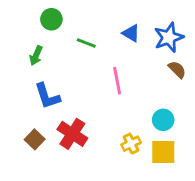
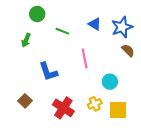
blue L-shape: (47, 96) -> (48, 72), moved
cyan circle: (163, 120) -> (110, 82), moved
red cross: (72, 134) -> (63, 108), moved

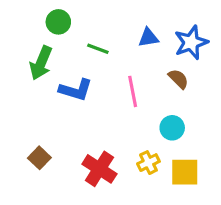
blue triangle: (95, 24) -> (148, 38), turned -40
green arrow: (26, 40) -> (41, 63), size x1.5
brown semicircle: (128, 50) -> (178, 79), moved
blue L-shape: (48, 72) -> (76, 90), moved, turned -55

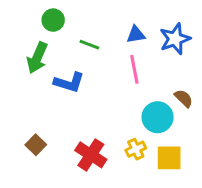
brown semicircle: (178, 79) -> (184, 98), moved
pink line: (133, 91) -> (134, 69), moved
cyan circle: (172, 128) -> (158, 117), size x1.4

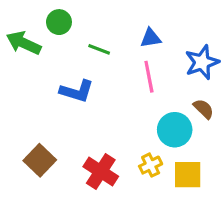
blue star: (175, 39) -> (202, 62), moved
green arrow: (37, 58) -> (24, 43), moved, turned 92
brown square: (36, 145) -> (40, 160), size x1.4

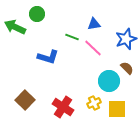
green line: (99, 49) -> (72, 37), moved
pink line: (149, 77) -> (93, 48), turned -36

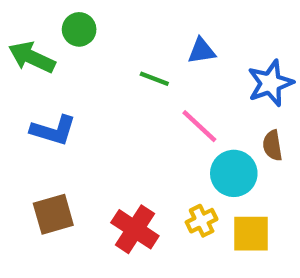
pink line: (93, 48) -> (199, 126), moved
blue L-shape: (48, 57) -> (53, 130), moved
brown semicircle: (127, 68) -> (272, 145), turned -144
brown square: (25, 100) -> (53, 214), turned 30

